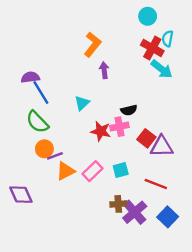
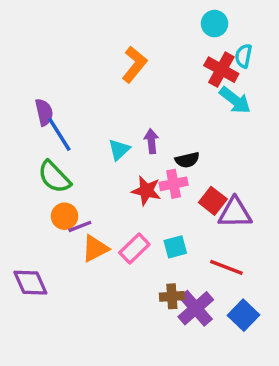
purple arrow: (104, 70) -> (151, 141), moved
purple semicircle: (30, 77) -> (44, 112), turned 84

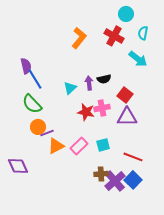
red cross: (221, 70) -> (114, 36), moved
black semicircle: (187, 160) -> (104, 79), moved
red square: (213, 201) -> (125, 95), moved
purple triangle: (235, 213) -> (127, 117), moved
blue square: (243, 315) -> (133, 180), moved

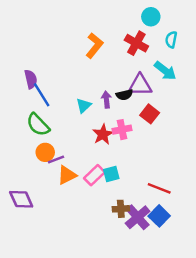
red star: (86, 112) -> (103, 134), turned 30
purple triangle: (127, 117) -> (140, 85), moved
cyan square: (103, 145) -> (111, 174), moved

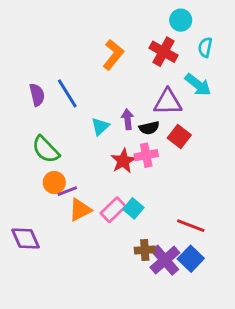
blue line: (42, 95) -> (67, 93), moved
black semicircle: (124, 95) -> (149, 128), moved
cyan square: (111, 174) -> (133, 208), turned -35

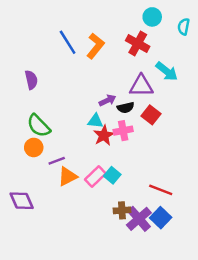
cyan semicircle: (205, 47) -> (184, 27), moved
blue line: (67, 93) -> (68, 42), moved
purple arrow: (128, 119) -> (107, 100), turned 70
cyan triangle: (100, 126) -> (95, 121), moved, turned 49
orange circle: (54, 182) -> (34, 147), moved

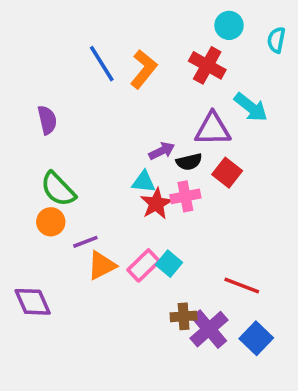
blue square: (161, 218) -> (256, 338), moved

